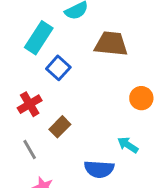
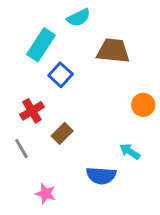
gray line: (30, 149) -> (21, 148), moved

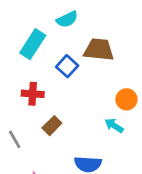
blue square: (61, 75) -> (67, 66), moved
red cross: (32, 111) -> (33, 94), moved, turned 35
cyan arrow: (130, 151) -> (114, 126), moved

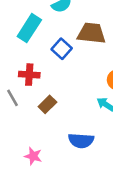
gray line: (15, 139) -> (12, 98), moved

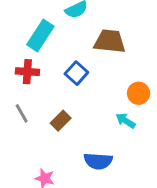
blue square: (62, 49) -> (76, 73), moved
red cross: (29, 75) -> (27, 72), moved

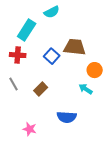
brown trapezoid: (110, 41) -> (75, 47), moved

